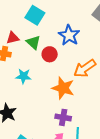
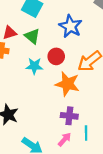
red circle: (50, 54) -> (56, 56), moved
cyan star: (23, 76) -> (34, 66), moved

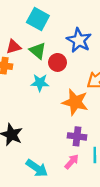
red circle: (56, 56) -> (57, 62), moved

